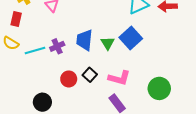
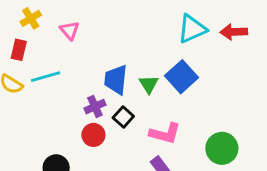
purple cross: (57, 46) -> (95, 107), moved
cyan line: (35, 51) -> (46, 77), moved
black square: (90, 75) -> (123, 117), moved

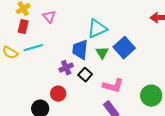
cyan triangle: (192, 29) -> (97, 29), moved
red rectangle: (19, 50) -> (23, 27), moved
red circle: (93, 135) -> (58, 94), moved

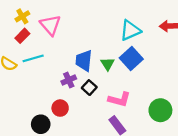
pink triangle: (49, 17) -> (50, 25), size x1.5
red rectangle: (23, 27) -> (22, 36), turned 32
cyan triangle: (97, 29) -> (130, 30), moved

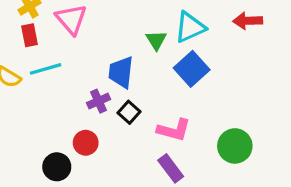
red rectangle: (22, 36) -> (30, 35), turned -56
green triangle: (108, 64) -> (156, 40), moved

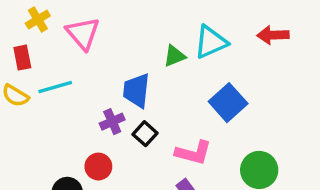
red rectangle: (30, 35) -> (22, 58), moved
green triangle: (156, 40) -> (174, 56), turned 40
blue square: (192, 69) -> (228, 103), moved

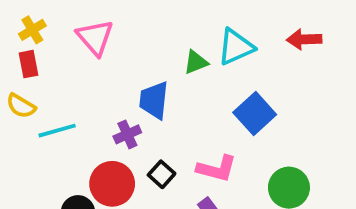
yellow cross: (38, 20) -> (32, 30), moved
cyan line: (55, 87) -> (57, 131), moved
black square: (145, 134) -> (162, 174), moved
red circle: (98, 167) -> (112, 184), size x1.5

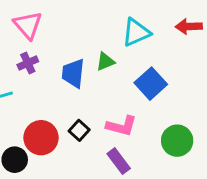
green triangle: (196, 62) -> (105, 62), moved
purple cross: (127, 134) -> (28, 63), moved

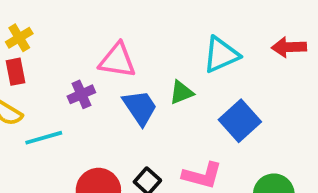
pink triangle: (28, 25) -> (117, 60), moved, turned -40
blue trapezoid: (73, 73) -> (140, 108), turned 140

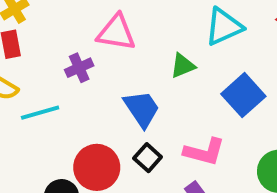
blue trapezoid: (140, 108) -> (142, 109), moved

